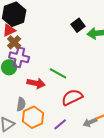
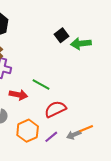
orange hexagon: (33, 117) -> (28, 131), moved
purple line: (60, 124) -> (51, 137), moved

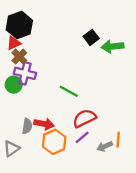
red arrow: (18, 95) -> (44, 124), moved
orange line: (86, 129) -> (118, 140), turned -64
purple line: (51, 137) -> (82, 137), moved

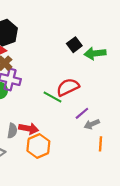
red semicircle: (84, 118) -> (68, 87), moved
purple line: (82, 137) -> (82, 113), moved
gray arrow: (105, 146) -> (92, 124), moved

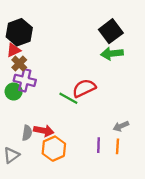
black square: (74, 45) -> (111, 31), moved, size x1.5
purple line: (82, 113) -> (99, 145), moved, turned -48
gray arrow: (92, 124) -> (121, 126), moved

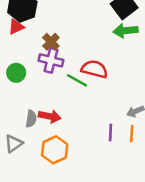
brown cross: (19, 64) -> (51, 42), moved
purple cross: (25, 80) -> (51, 60), moved
red semicircle: (84, 88) -> (94, 69), turned 40
orange hexagon: (54, 149) -> (55, 150), moved

